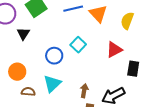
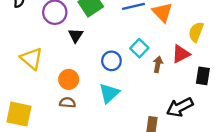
yellow semicircle: (127, 21) -> (196, 32), moved
brown arrow: (84, 91) -> (158, 64), moved
brown semicircle: (28, 92) -> (67, 103), moved

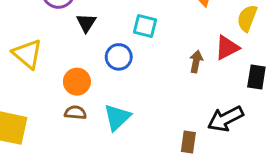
cyan square: (139, 48) -> (145, 26), moved, turned -30
blue circle: (111, 61) -> (119, 57), moved
cyan triangle: (109, 93) -> (117, 117), moved

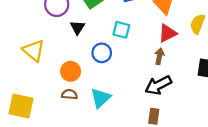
red triangle: (227, 48) -> (168, 33), moved
black arrow: (225, 119) -> (158, 85), moved

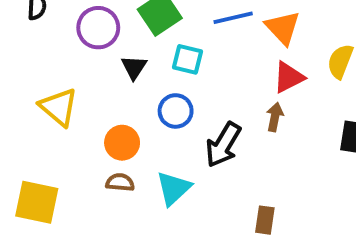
cyan square: (121, 30) -> (188, 59), moved
black arrow: (158, 85) -> (223, 145), moved, turned -32

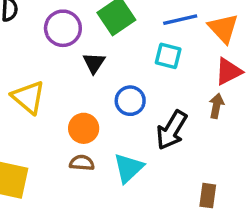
cyan square: (188, 59) -> (168, 56), moved

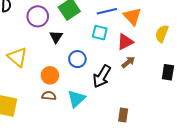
red triangle: (228, 71) -> (125, 42), moved
brown arrow: (216, 106) -> (128, 62), turned 40

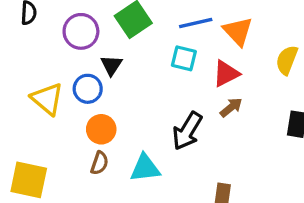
blue circle: (77, 59) -> (88, 89), moved
brown semicircle: (49, 96) -> (100, 163), turned 104
cyan triangle: (76, 99) -> (145, 168), turned 36

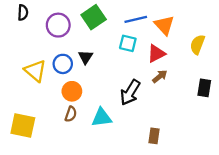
black triangle: (111, 65) -> (86, 57), moved

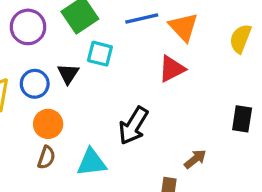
cyan square: (128, 43) -> (100, 54), moved
yellow semicircle: (197, 44) -> (240, 39), moved
brown arrow: (160, 76) -> (195, 159), moved

